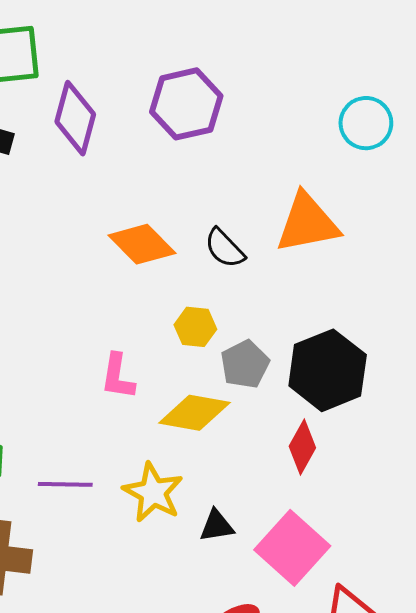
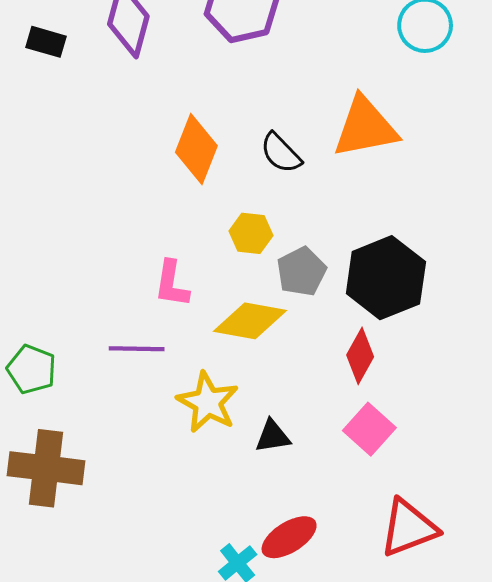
orange diamond: (142, 244) -> (196, 149), turned 66
purple line: (65, 484) -> (137, 349), moved
pink square: (292, 548) -> (369, 429), moved, size x0.7

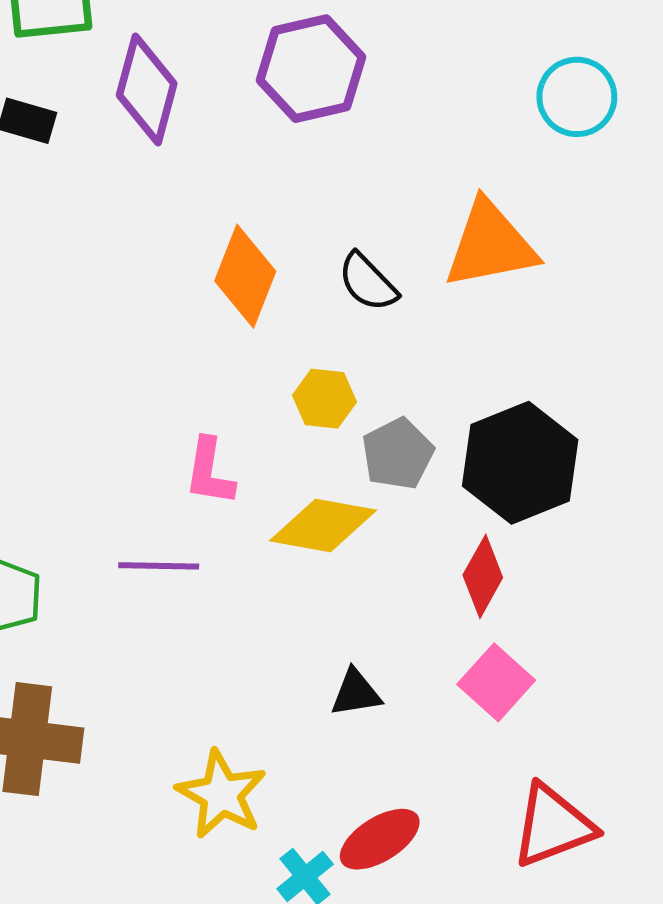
yellow star: (208, 402) -> (221, 794), moved

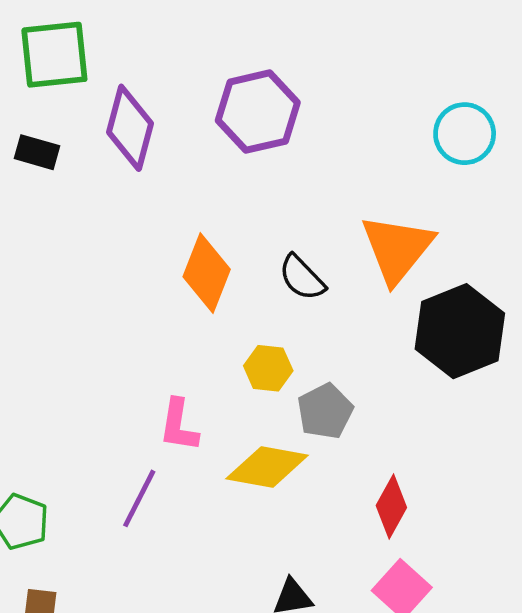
orange triangle: (490, 245) -> (397, 249), turned -40
black hexagon: (520, 463) -> (460, 331), moved
purple line: (159, 566) -> (139, 498), turned -64

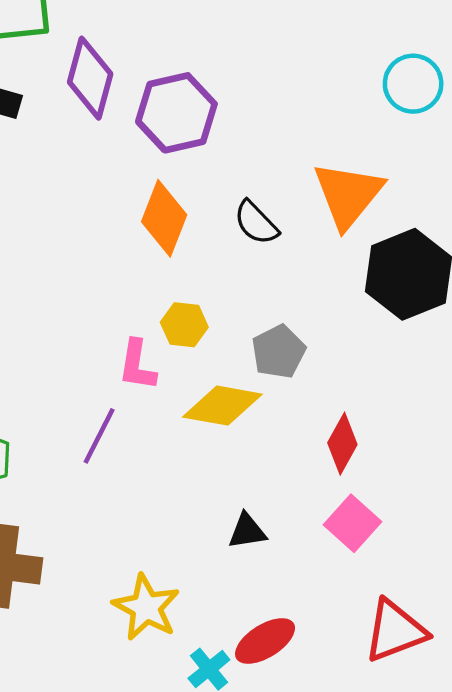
purple hexagon: (258, 112) -> (176, 113), moved
yellow hexagon: (268, 368) -> (184, 325), moved

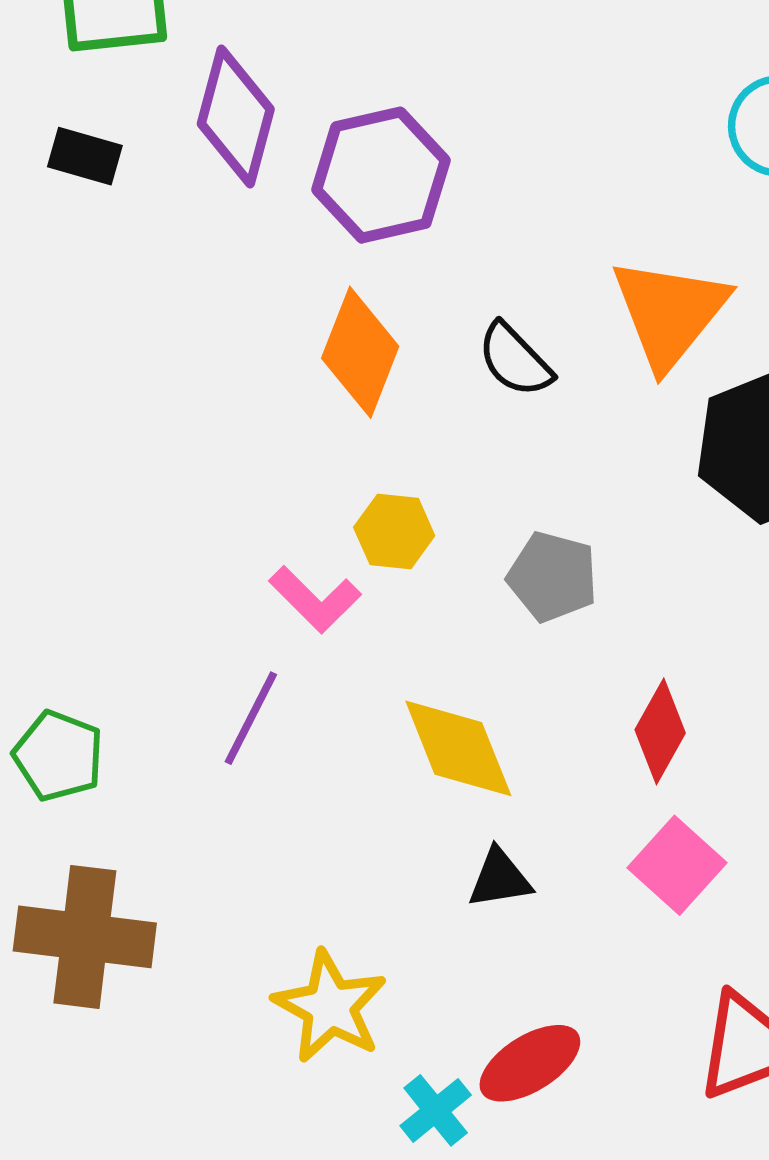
gray pentagon: (278, 352) -> (553, 577), turned -30
pink L-shape: (137, 365) -> (315, 599), turned -54
yellow diamond: (222, 406) -> (458, 748), moved, turned 58

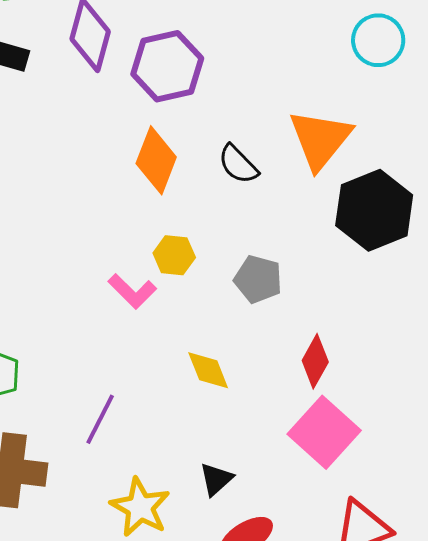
purple line: (251, 718) -> (100, 419), moved
yellow diamond: (458, 748) -> (208, 370), size x0.7
pink square: (677, 865) -> (324, 432), size x1.4
black triangle: (500, 878) -> (216, 479), moved, turned -33

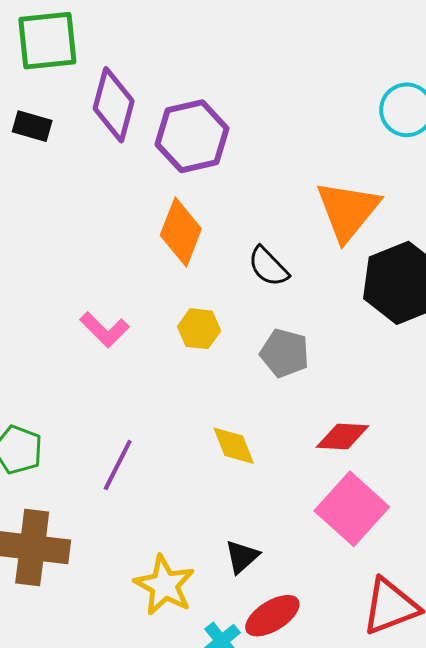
black semicircle: (238, 164) -> (268, 267), moved
pink L-shape: (132, 291) -> (104, 330), moved
red diamond: (315, 361) -> (343, 437), turned 64
purple line: (100, 419) -> (118, 465), moved

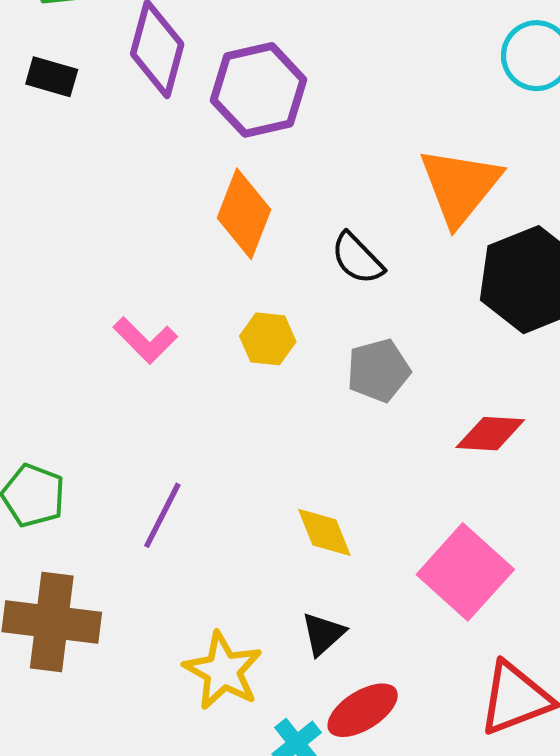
gray pentagon: (285, 353) -> (378, 370), turned -30
red diamond: (343, 437) -> (490, 434), moved
yellow diamond: (234, 446) -> (324, 532), moved

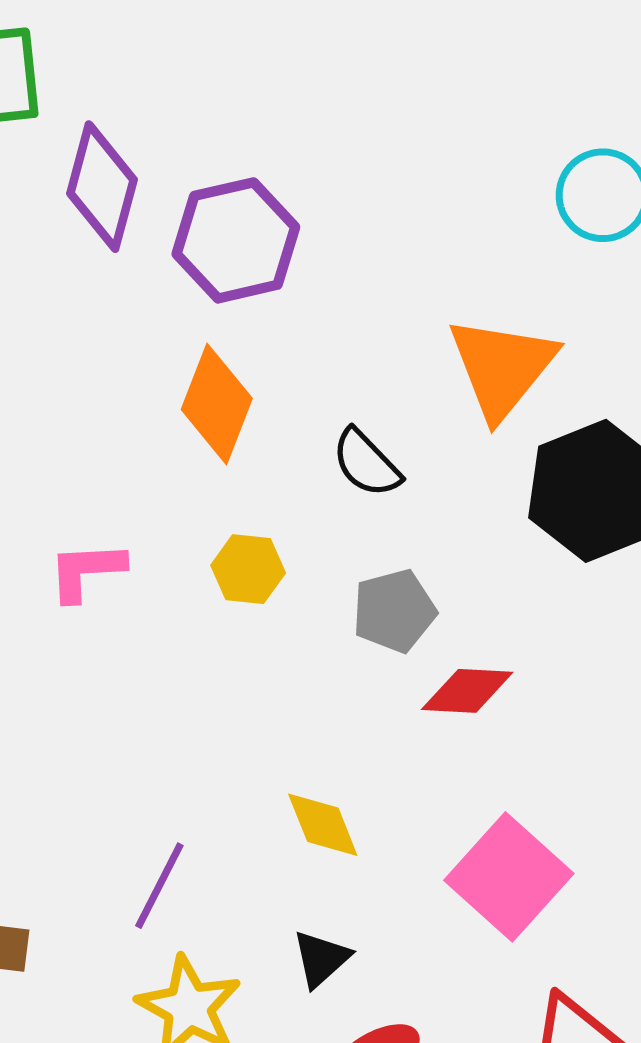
pink L-shape: (145, 340) -> (86, 571), turned 132
red diamond: (490, 434) -> (467, 691), moved
purple line: (162, 515) -> (159, 886), moved

